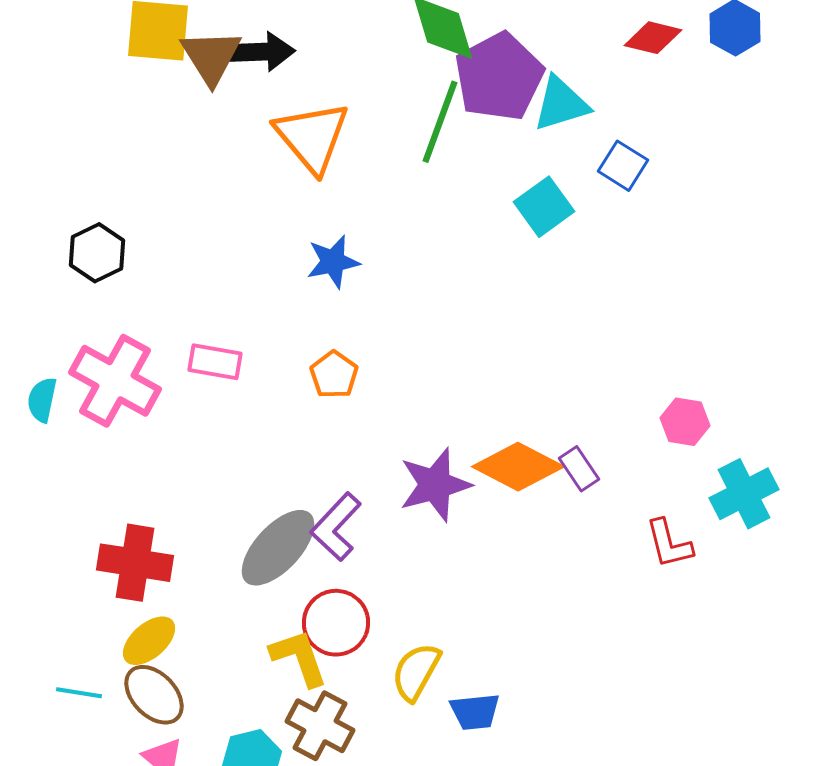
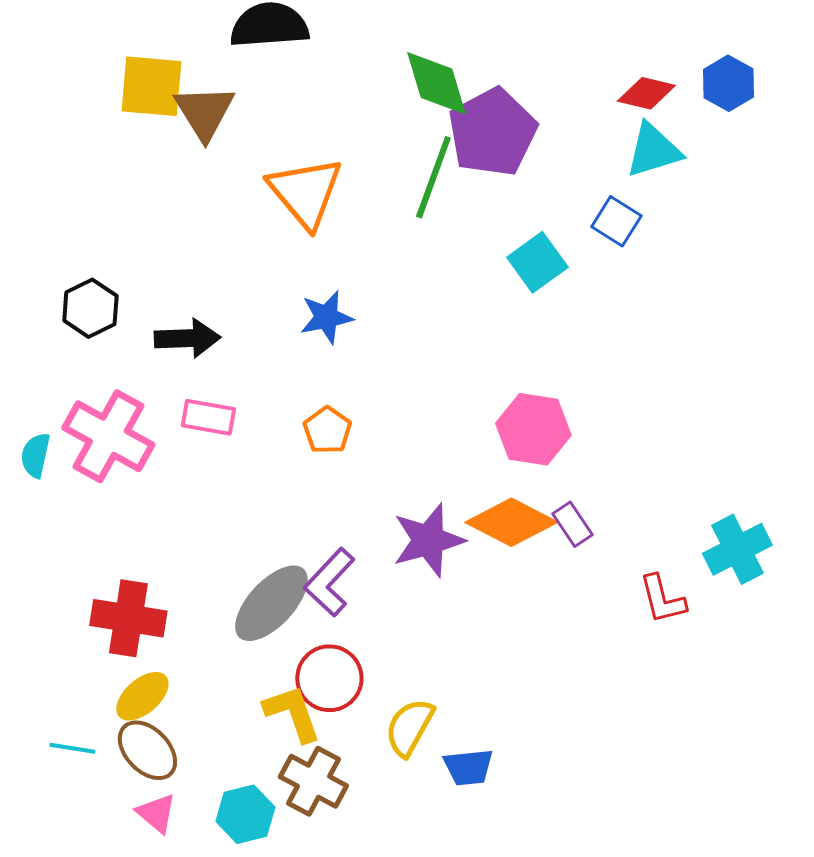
black arrow: (262, 52) -> (187, 338), moved
cyan triangle: (561, 104) -> (653, 150), moved
pink hexagon: (685, 422) -> (533, 429), moved, size x1.5

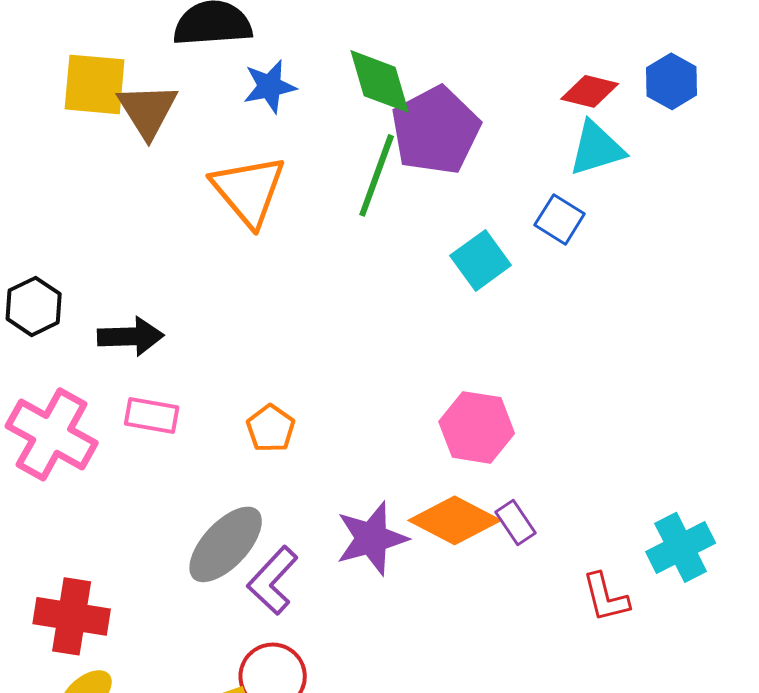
blue star: (326, 317) -> (270, 86), moved
gray ellipse: (271, 603) -> (226, 544), moved

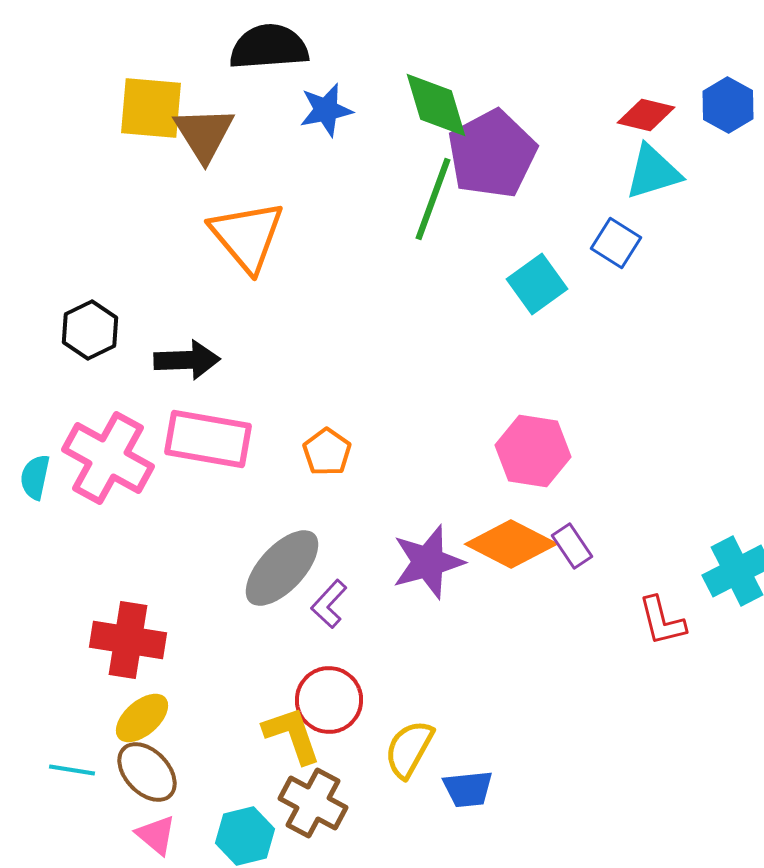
orange triangle: (249, 190) -> (247, 236), moved
pink rectangle: (152, 415) -> (208, 439), size x1.6
purple L-shape: (273, 580) -> (329, 604), size x0.7

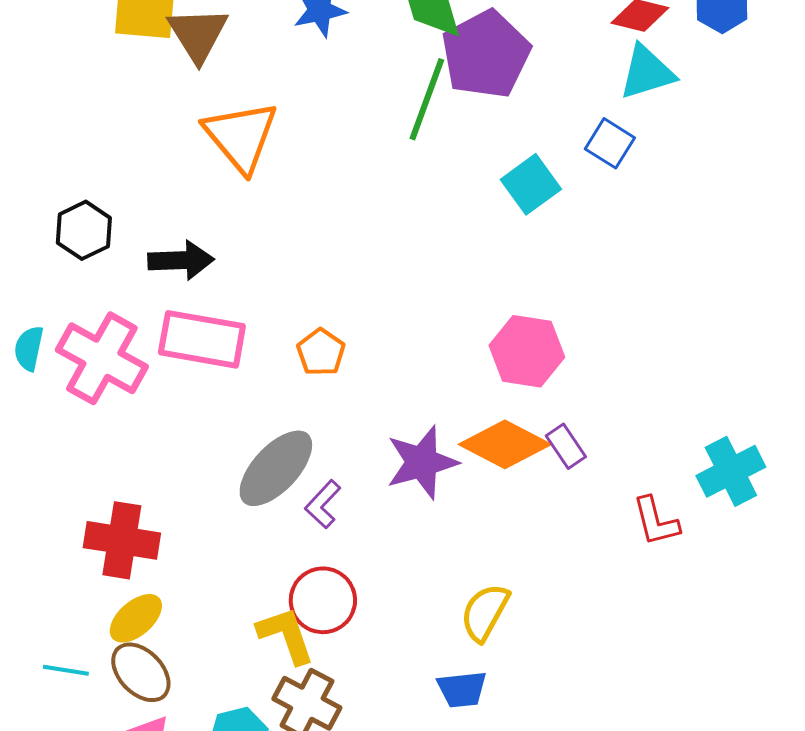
cyan semicircle: (35, 477) -> (29, 348), moved
yellow semicircle: (409, 749) -> (485, 612), moved

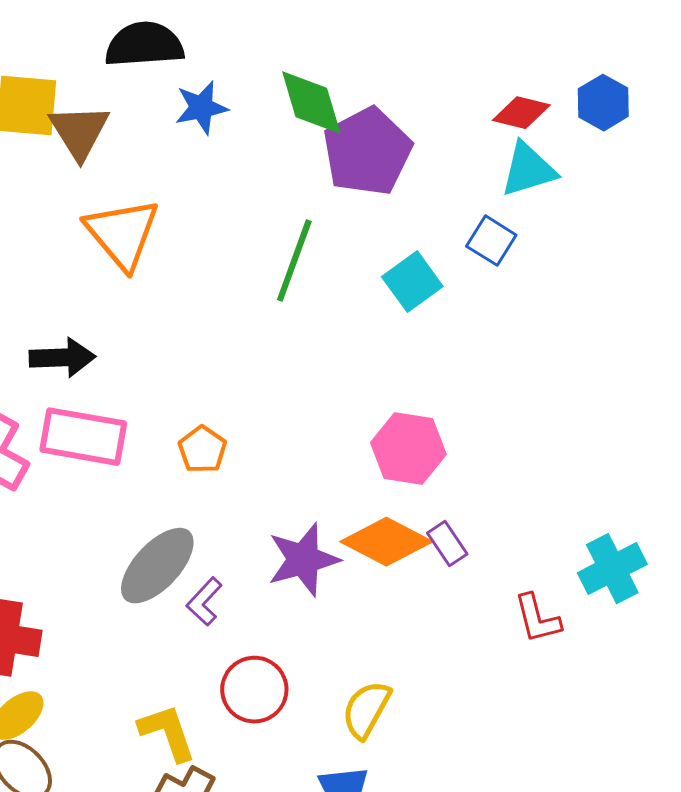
green line: (427, 99) -> (294, 261), moved
red circle: (323, 600) -> (254, 690), moved

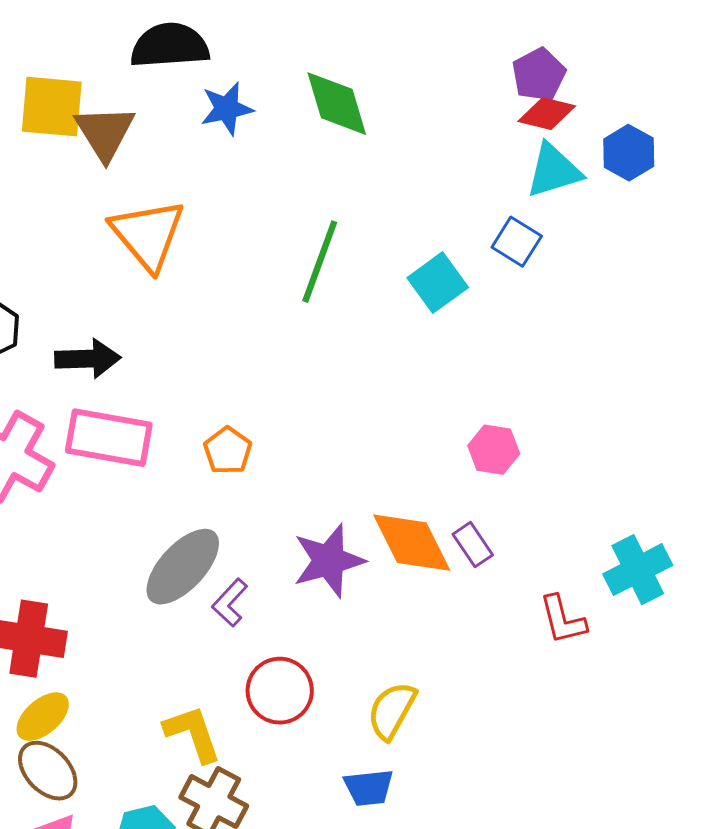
blue hexagon: (603, 103) -> (629, 153), moved
purple pentagon: (367, 152) -> (539, 75), moved, size x0.6
pink hexagon: (408, 449) -> (494, 450), moved, size x0.7
orange diamond: (386, 542) -> (412, 543), turned 36

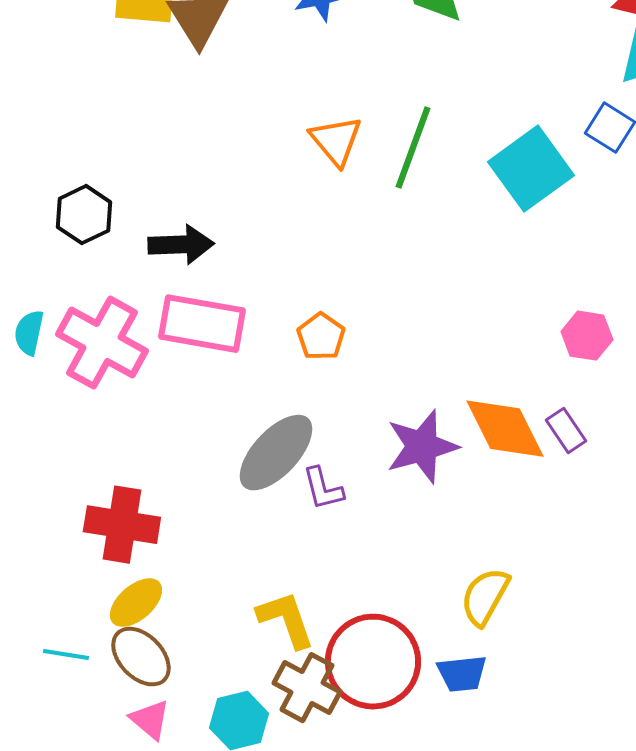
orange triangle: (148, 235) -> (336, 141), moved, size x0.7
cyan square: (438, 283) -> (531, 169), size x1.4
purple L-shape: (230, 603) -> (323, 489), turned -57
red circle: (280, 691) -> (373, 662), moved, size x1.4

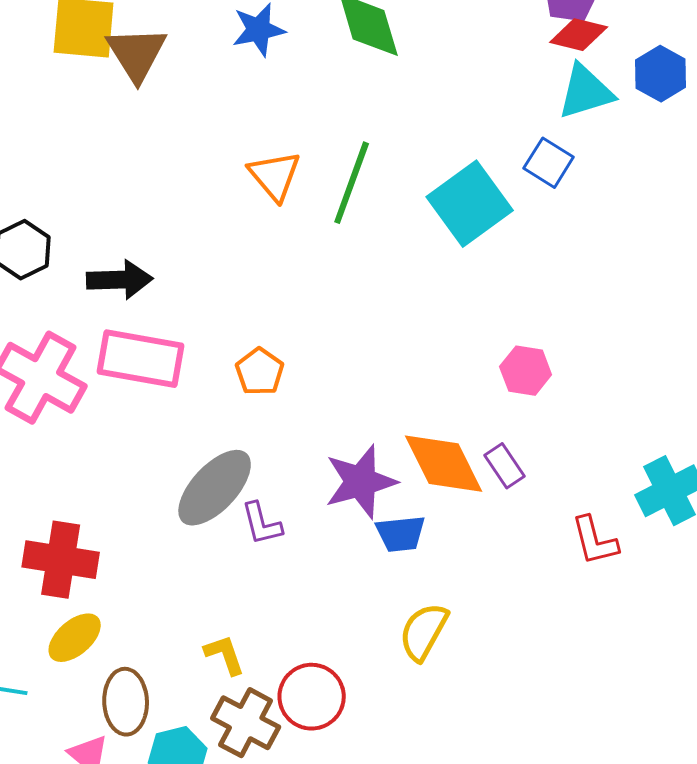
yellow L-shape: (286, 620) -> (225, 655), size x0.7
brown ellipse: (141, 657) -> (126, 702), moved, turned 42
red circle: (373, 662) -> (312, 697), size x0.7
blue trapezoid: (462, 674) -> (401, 534), moved

